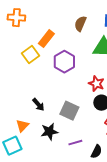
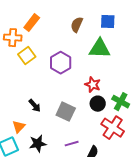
orange cross: (16, 18) -> (13, 38), moved
orange rectangle: (46, 39) -> (32, 23), moved
black star: (49, 132) -> (38, 144), moved

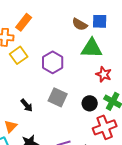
brown semicircle: (77, 25) -> (80, 24), moved, turned -84
red star: (93, 85) -> (104, 74), moved
gray square: (66, 112) -> (58, 97), moved
red cross: (113, 128) -> (105, 127), turned 35

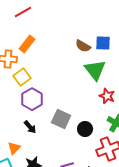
green triangle: (92, 48) -> (95, 70), turned 50
purple hexagon: (53, 62) -> (32, 99), moved
black circle: (90, 103) -> (85, 129), moved

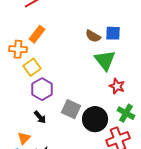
black circle: (85, 129) -> (95, 119), size x1.6

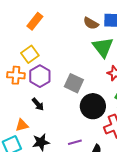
orange cross: (18, 49) -> (16, 75), moved
gray square: (71, 109) -> (74, 83), moved
orange triangle: (24, 138) -> (22, 125), turned 32

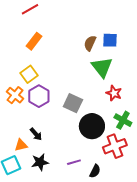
brown semicircle: (91, 23) -> (90, 43), turned 84
orange cross: (16, 75) -> (15, 95), turned 36
black arrow: (38, 104) -> (36, 134), moved

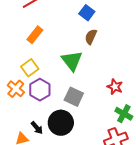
blue square: (110, 40) -> (87, 13), moved, turned 35
green triangle: (102, 67) -> (72, 61), moved
black circle: (92, 126) -> (61, 123), moved

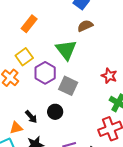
brown semicircle: (91, 37) -> (85, 26), turned 42
purple hexagon: (40, 90) -> (45, 73), moved
black circle: (61, 123) -> (55, 112), size x0.6

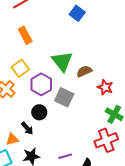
orange rectangle: (29, 24) -> (25, 35), turned -66
brown semicircle: (85, 26) -> (84, 71), moved
black circle: (55, 112) -> (39, 112), moved

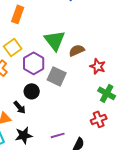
orange rectangle: (25, 35) -> (18, 14), turned 48
red cross: (106, 140) -> (99, 119), size x0.7

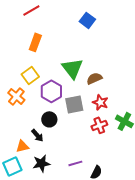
red star: (98, 66) -> (100, 102), moved
gray square: (57, 76) -> (74, 104), turned -36
red cross: (99, 119) -> (99, 125), moved

